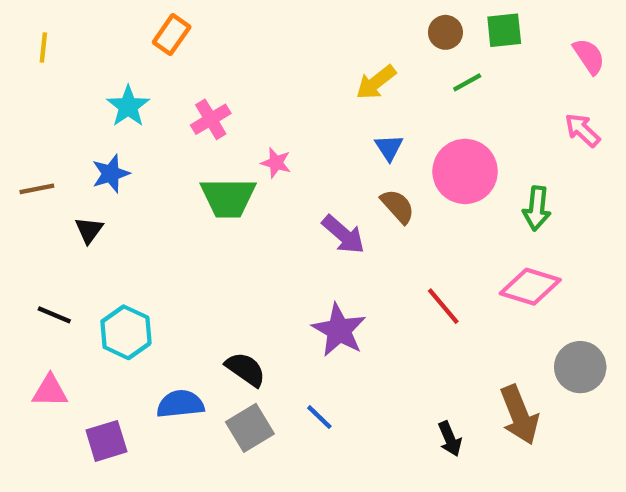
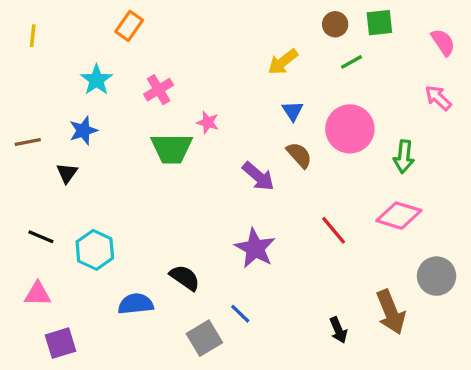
gray square: (250, 428) -> (204, 338), moved
purple square: (106, 441) -> (60, 343), moved

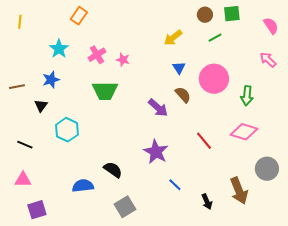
pink star: (208, 122) -> (123, 60), moved
cyan hexagon: (95, 250) -> (67, 130), moved
blue line: (240, 314) -> (175, 185), moved

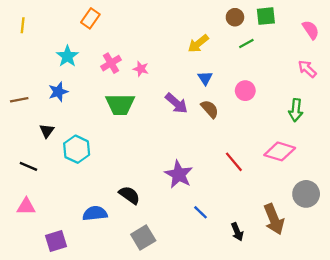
pink circle: (214, 79) -> (245, 91), size x0.6
green arrow: (247, 96) -> (296, 110), moved
black triangle: (41, 106) -> (47, 131), moved
purple arrow: (158, 108) -> (176, 103), moved
purple square: (37, 210) -> (56, 241), moved

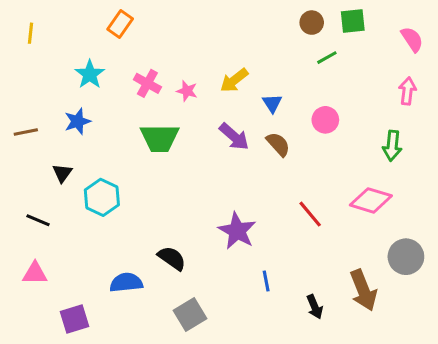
yellow arrow: (198, 44) -> (234, 80), moved
pink cross: (111, 63) -> (147, 83), turned -30
pink arrow: (307, 69) -> (407, 91), turned 54
blue line: (201, 212) -> (266, 281), turned 35

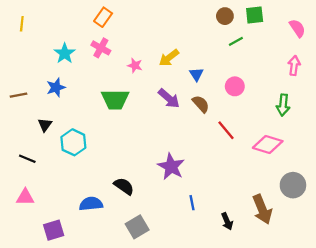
orange rectangle: (120, 24) -> (103, 17), moved
pink cross: (147, 83) -> (101, 48), moved
red line: (310, 214) -> (226, 130), moved

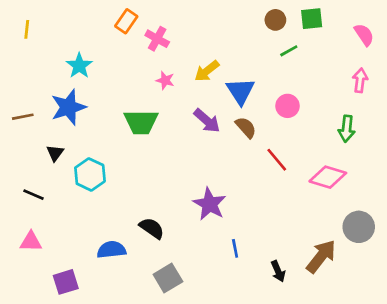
pink cross: (101, 48) -> (157, 39), moved
blue triangle: (196, 74) -> (240, 91), size x1.6
blue star: (56, 87) -> (68, 107), size x1.5
brown arrow: (262, 209) -> (321, 256), turned -120

